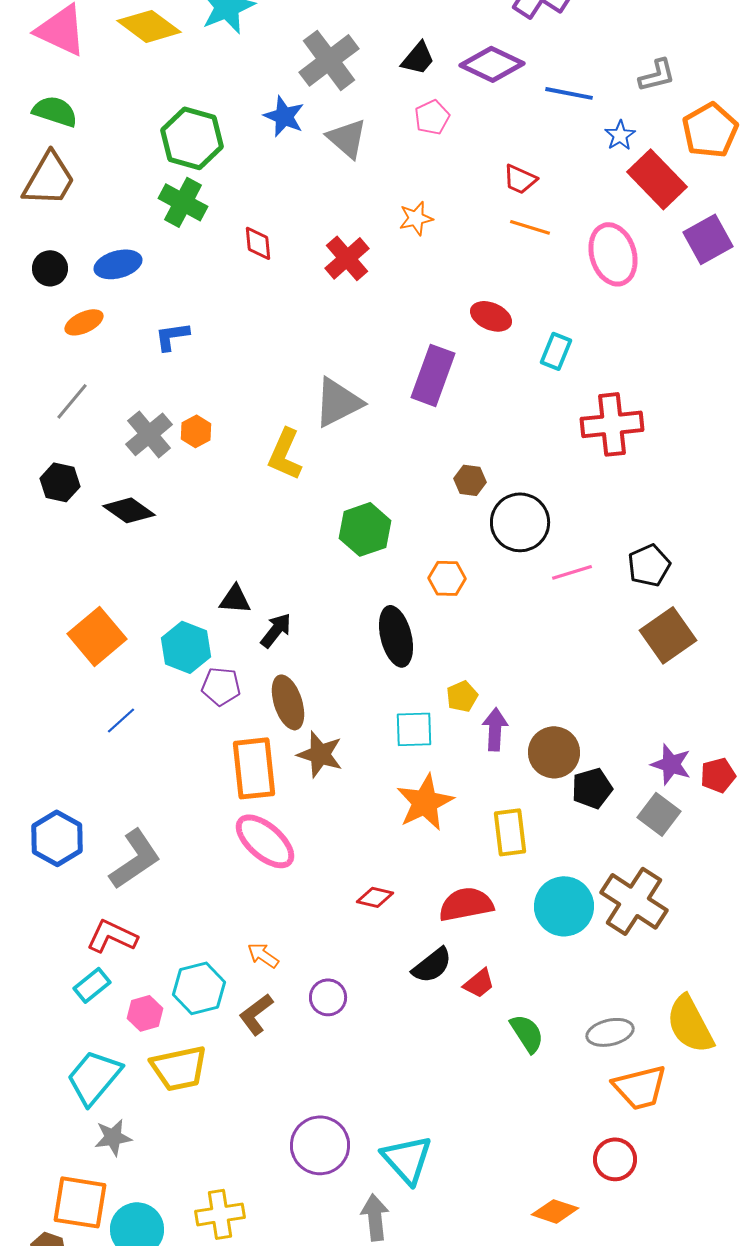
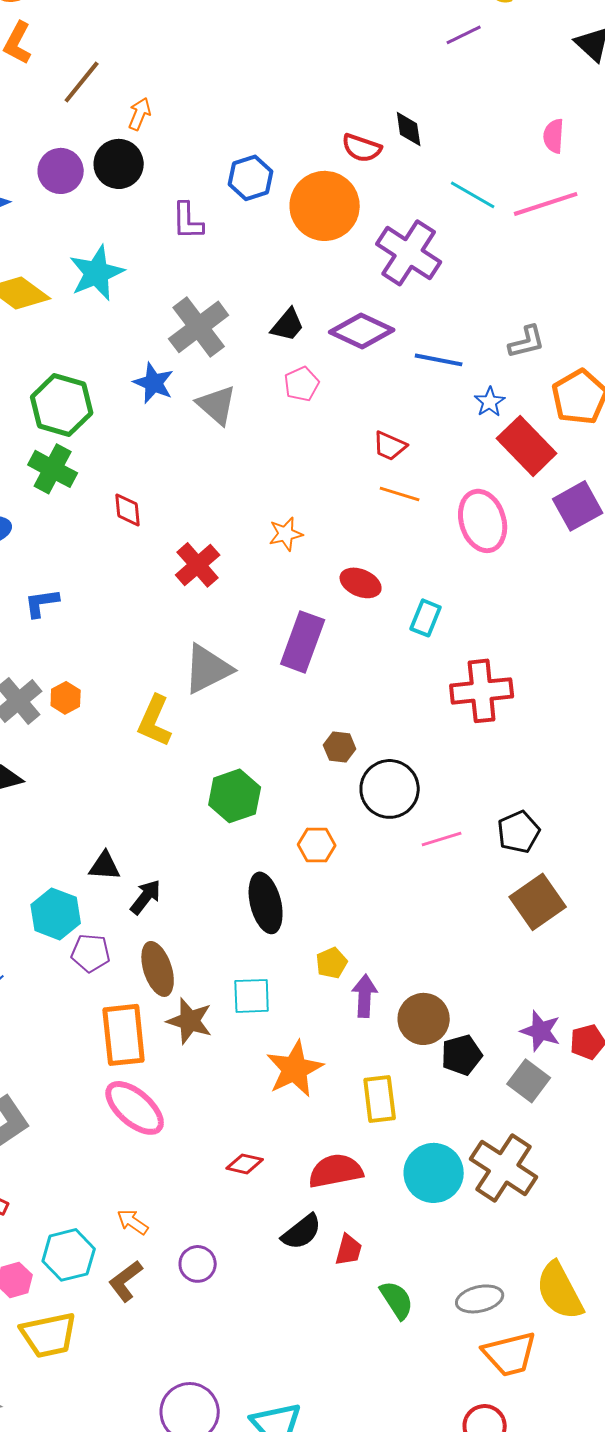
orange star: (416, 218) -> (286, 534), moved
red cross: (347, 258) -> (198, 565), moved
cyan square: (414, 729) -> (252, 996), moved
red trapezoid: (479, 983) -> (349, 1250), turned -36

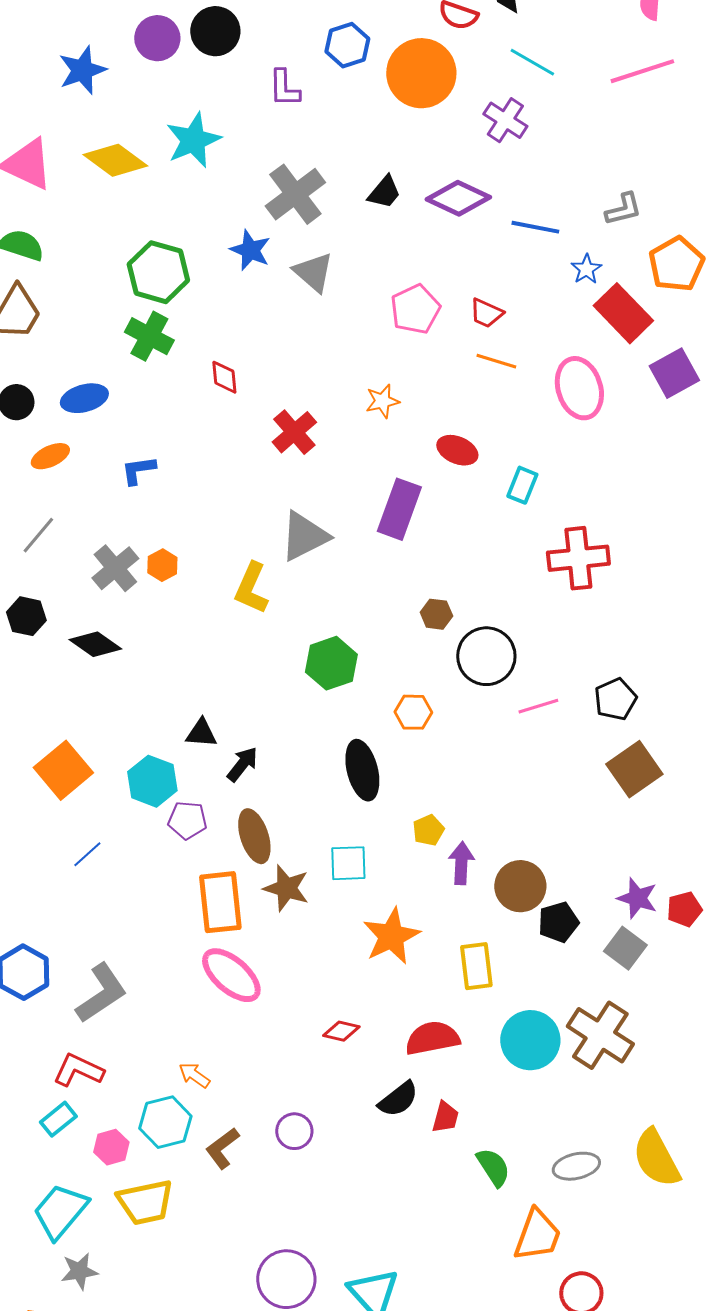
cyan line: (473, 195) -> (532, 62), moved
purple cross: (409, 253) -> (505, 120), size x0.7
pink pentagon: (302, 384) -> (415, 309), moved, size x1.4
orange arrow: (133, 1222) -> (194, 1075), moved
orange trapezoid: (510, 1354) -> (537, 1235), moved, turned -56

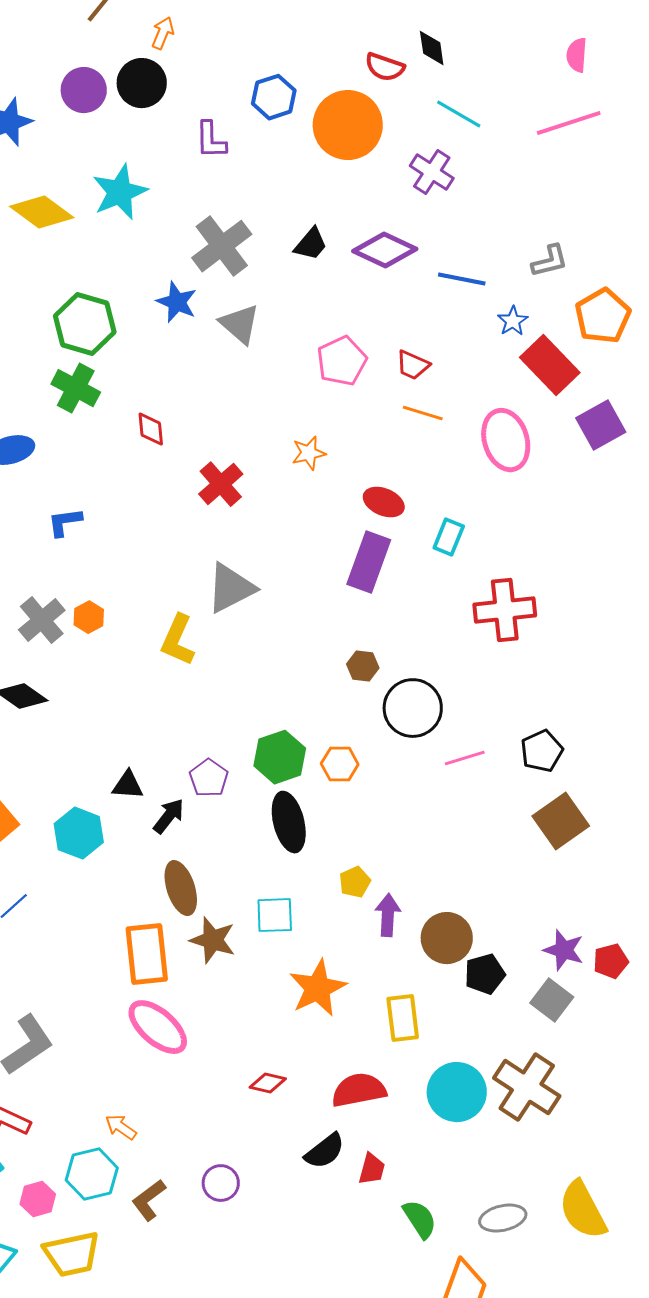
purple rectangle: (399, 509) -> (369, 562), moved
green hexagon: (331, 663) -> (280, 757), moved
purple pentagon: (187, 820) -> (209, 778), moved, turned 30

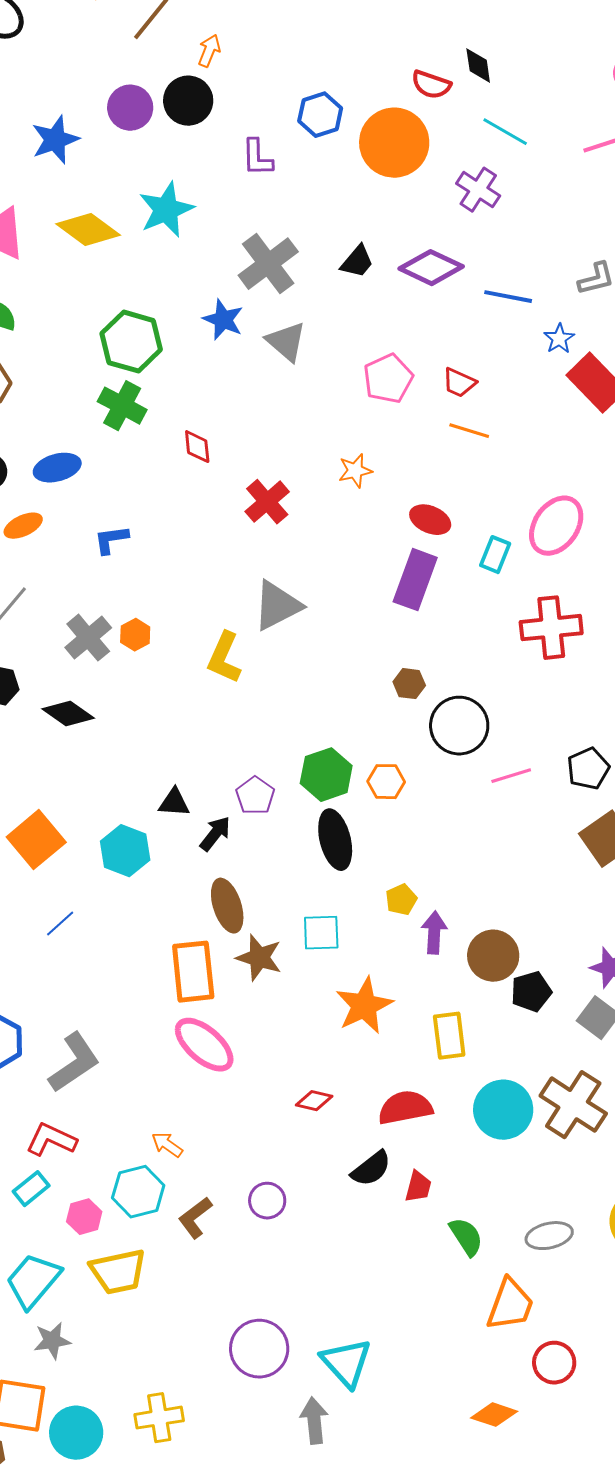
pink ellipse: (506, 440) -> (556, 526), moved, turned 52

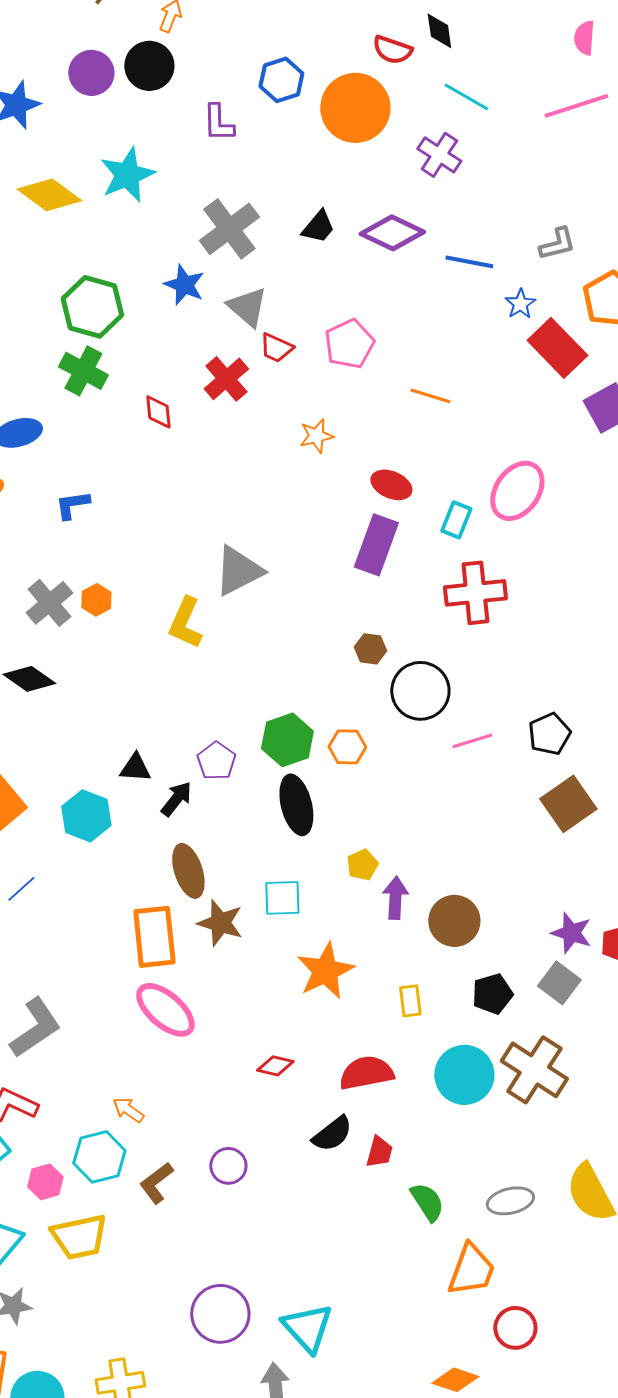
red trapezoid: (459, 383) -> (276, 348), moved
red cross: (267, 502) -> (226, 379), moved
red cross: (551, 628) -> (475, 593), moved
black pentagon: (531, 992) -> (492, 994), moved
yellow rectangle: (449, 1036) -> (410, 1001), size x0.7

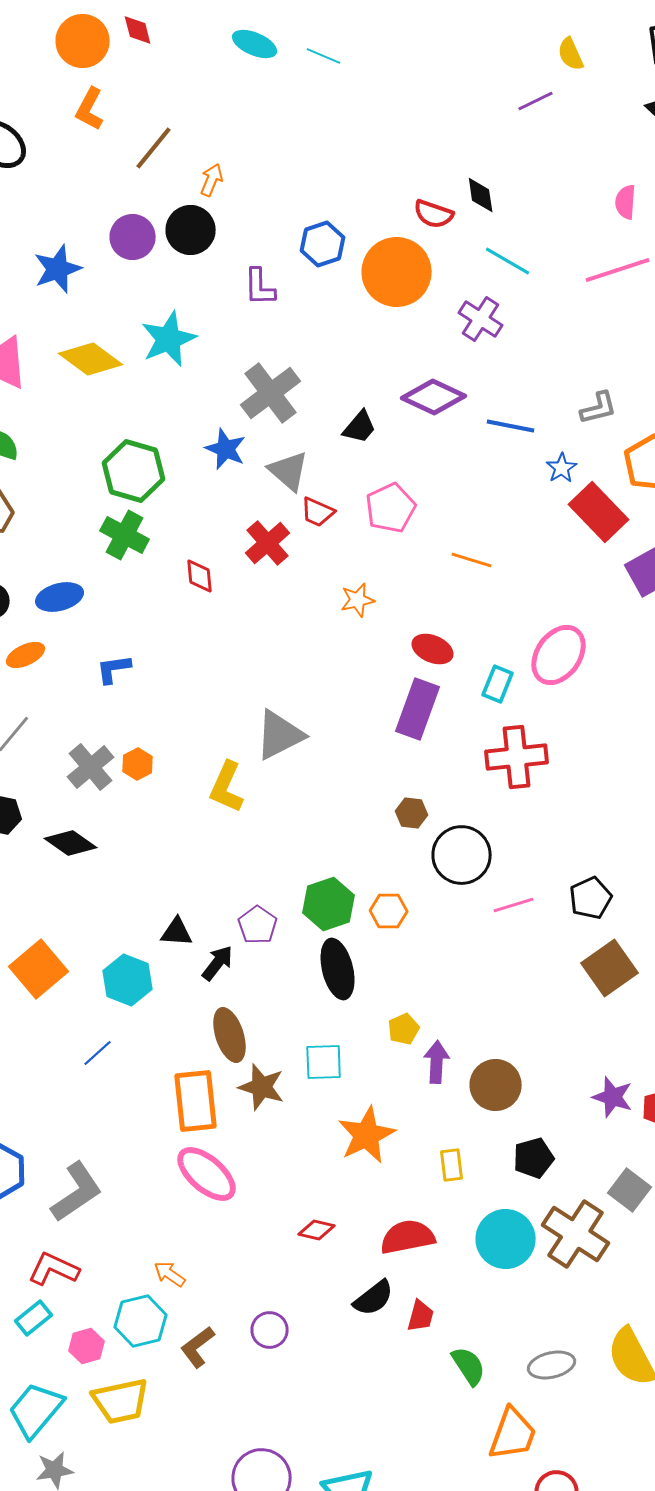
black trapezoid: (318, 227) -> (360, 427), moved
blue line: (21, 889) -> (98, 1053), moved
gray square: (559, 983) -> (630, 1190), moved

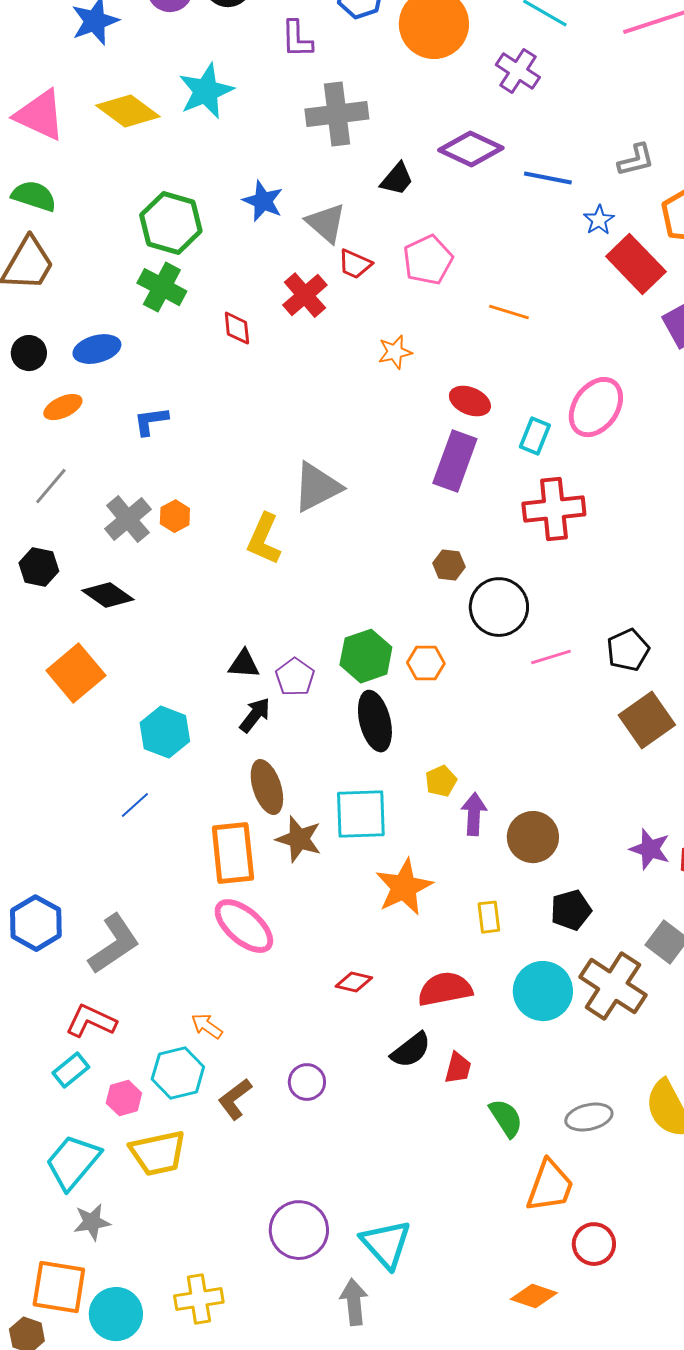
gray cross: (271, 393) -> (337, 114), moved, turned 30
black triangle: (177, 932) -> (244, 664), moved
orange square: (39, 969) -> (76, 673), moved
cyan square: (324, 1062) -> (361, 814), size x1.4

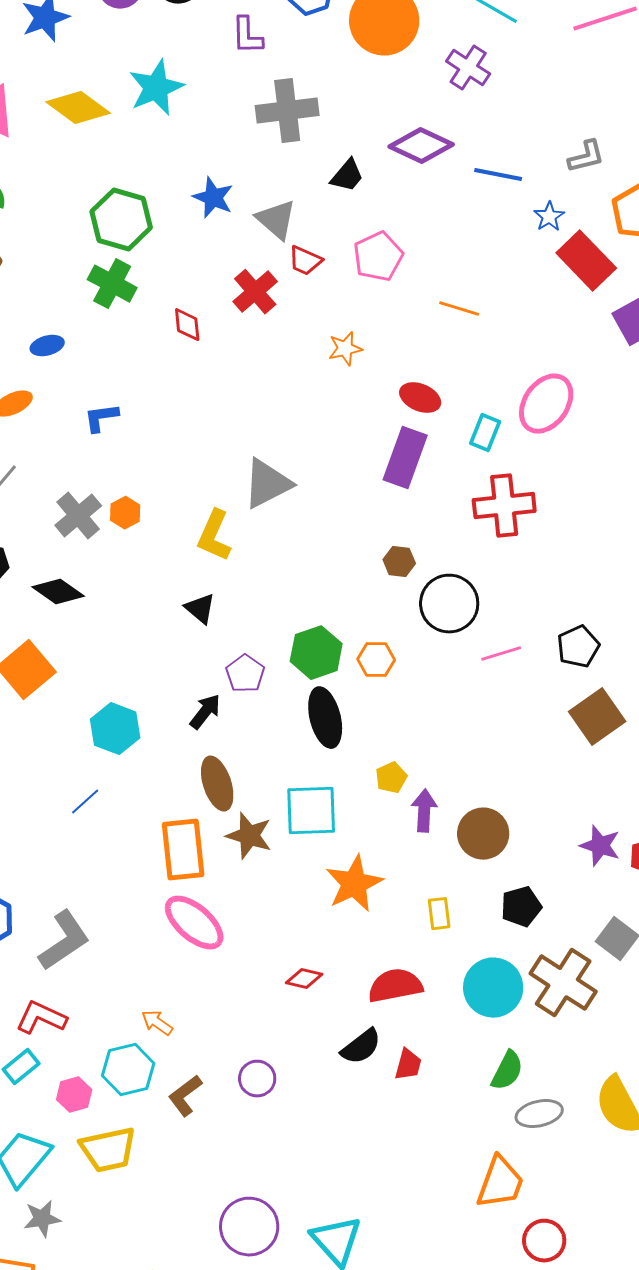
blue ellipse: (97, 349) -> (47, 346), size x0.7
black triangle: (244, 664) -> (200, 609), moved, turned 36
green semicircle: (506, 1118) -> (507, 1071), moved, turned 60

